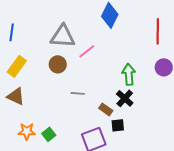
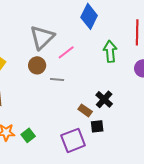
gray triangle: (63, 36) -> (42, 37), turned -48
green arrow: (129, 74) -> (110, 51), moved
gray line: (78, 93) -> (57, 79), moved

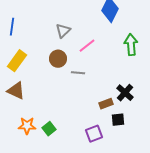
gray triangle: (42, 37) -> (63, 31), size x0.6
brown rectangle: (85, 110) -> (106, 104), turned -56
purple square: (73, 140) -> (94, 134), size x0.7

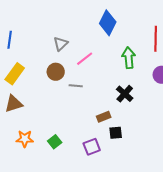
brown triangle: (16, 91) -> (14, 104), turned -42
black cross: (125, 93) -> (125, 94), moved
green square: (49, 129) -> (55, 142), moved

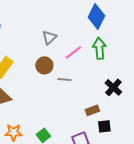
green arrow: (129, 58) -> (99, 48), moved

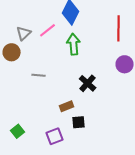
pink line: (73, 52) -> (48, 30), moved
brown circle: (44, 65) -> (12, 52), moved

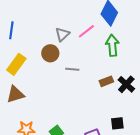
gray line: (39, 75) -> (72, 69), moved
brown rectangle: (67, 106) -> (106, 81), moved

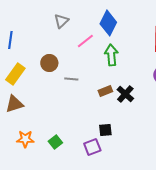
gray triangle: (62, 34) -> (61, 21), moved
black square: (117, 123) -> (105, 130), moved

